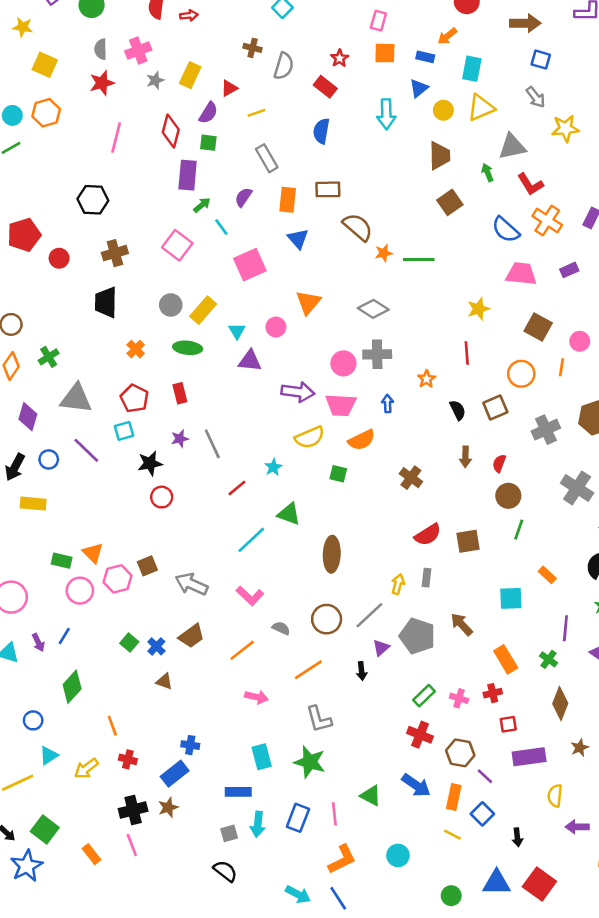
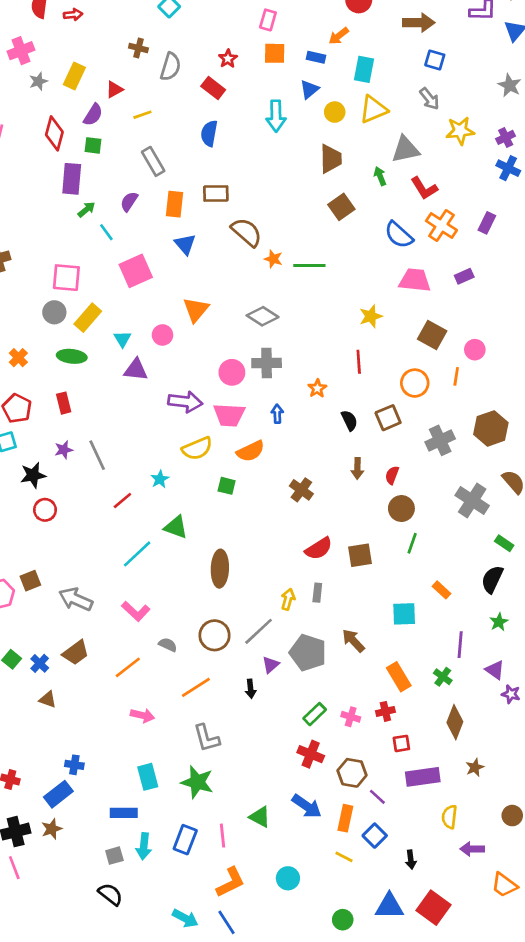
pink square: (177, 245) -> (66, 278), moved, turned -32
orange star: (384, 253) -> (273, 259), turned 30

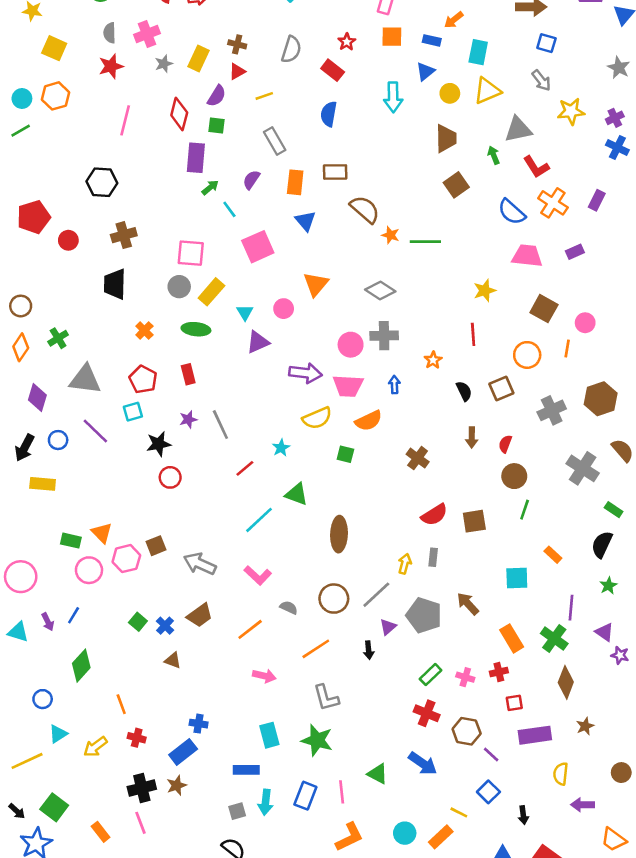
brown cross: (138, 48) -> (237, 44), moved
purple triangle: (136, 370) -> (258, 342), turned -30
green cross: (443, 677) -> (554, 638), size x1.5
orange rectangle: (345, 818) -> (441, 837), moved, turned 35

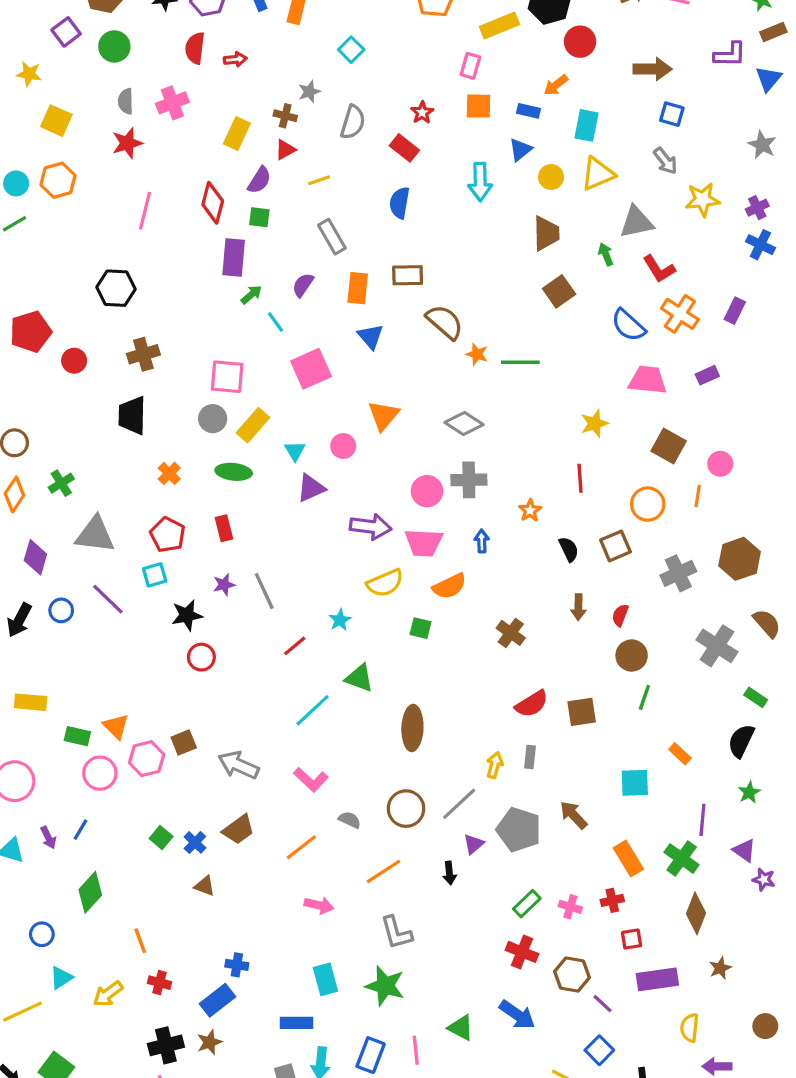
gray star: (164, 64) -> (309, 92), moved
yellow rectangle: (43, 484) -> (31, 702), moved

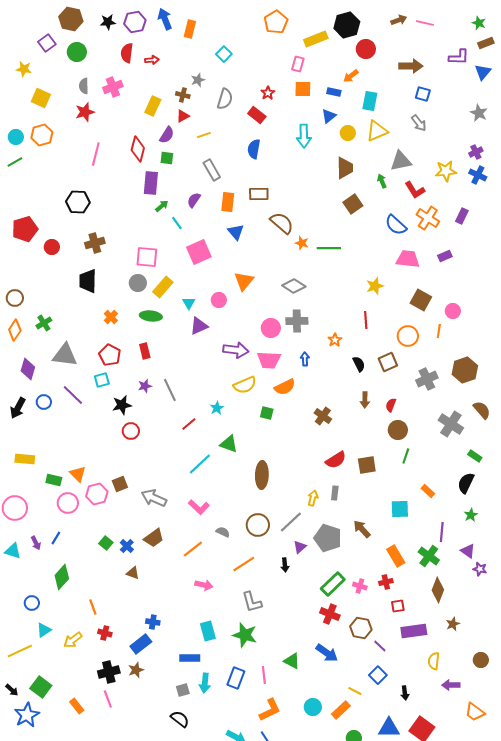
yellow star: (702, 200) -> (446, 171), moved
green rectangle: (527, 904) -> (333, 584), size x1.4

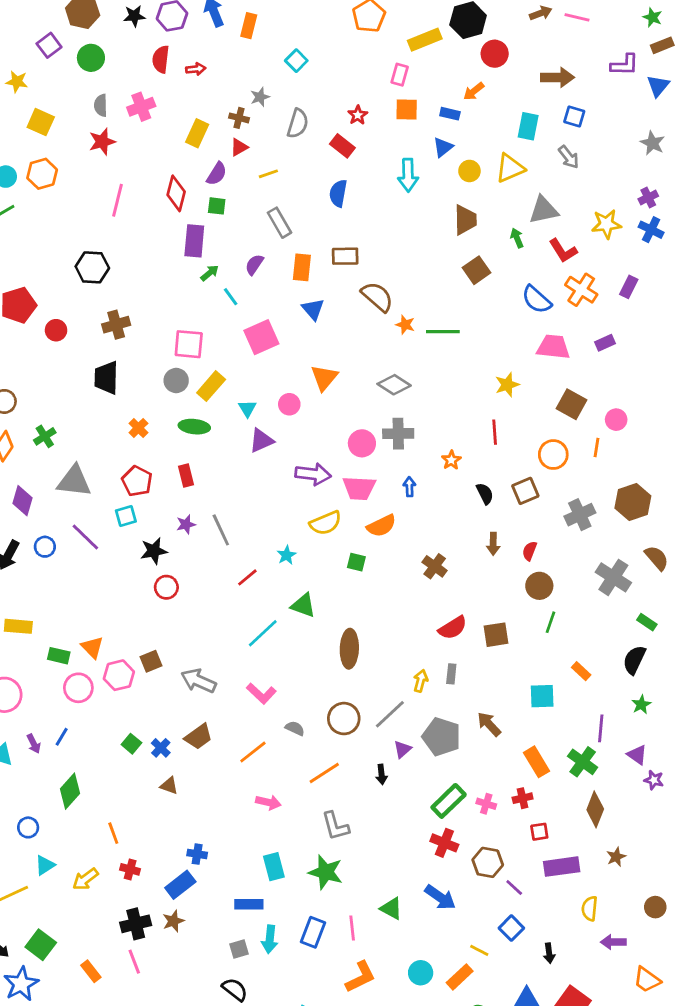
cyan rectangle: (370, 101) -> (528, 126), moved

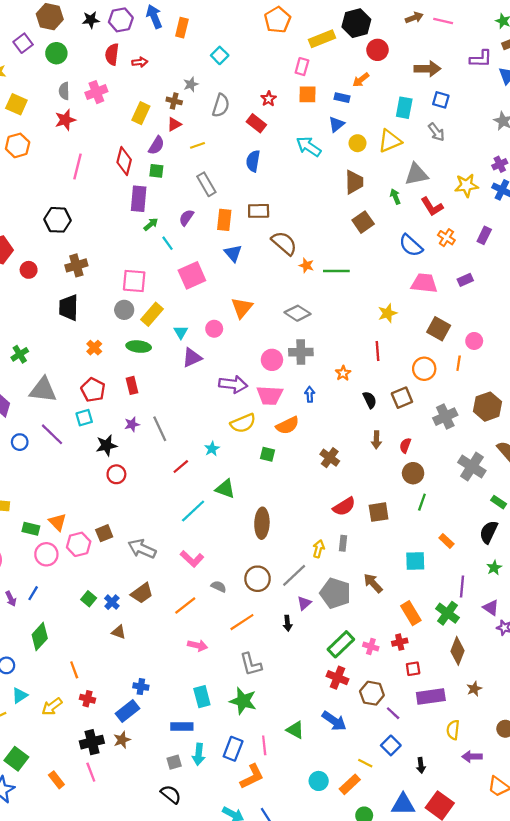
cyan arrow: (408, 175) -> (309, 147), turned 125
orange cross: (581, 290) -> (446, 238), size x0.7
orange L-shape: (361, 977) -> (252, 777), moved

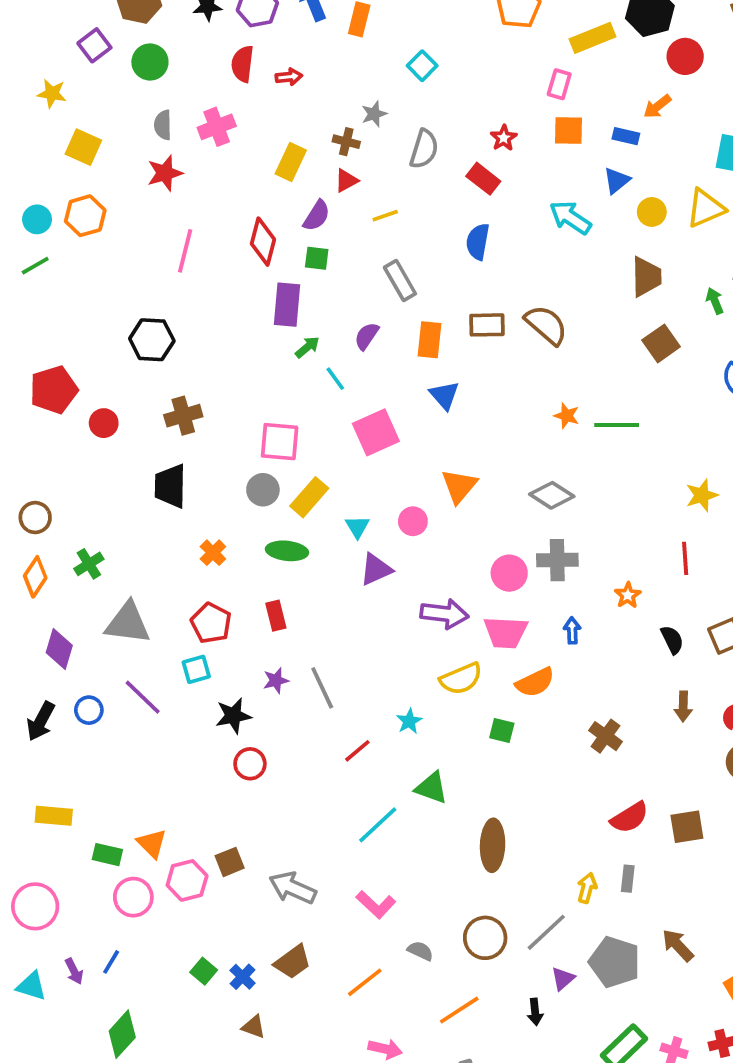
brown semicircle: (284, 243) -> (546, 325), moved

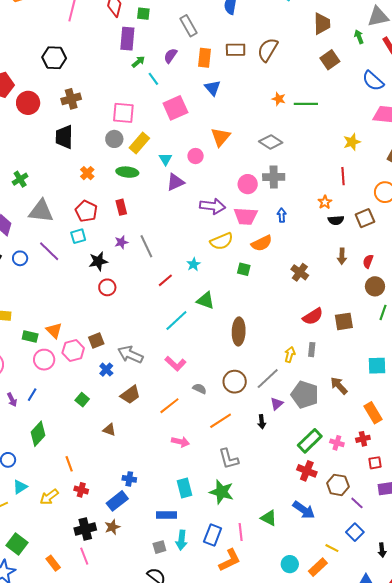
brown semicircle: (546, 325) -> (268, 50), turned -100
red circle: (104, 423) -> (28, 103), size x1.5
orange star: (628, 595) -> (325, 202), moved
black semicircle: (672, 640) -> (336, 220), turned 112
blue cross: (243, 977) -> (106, 370), moved

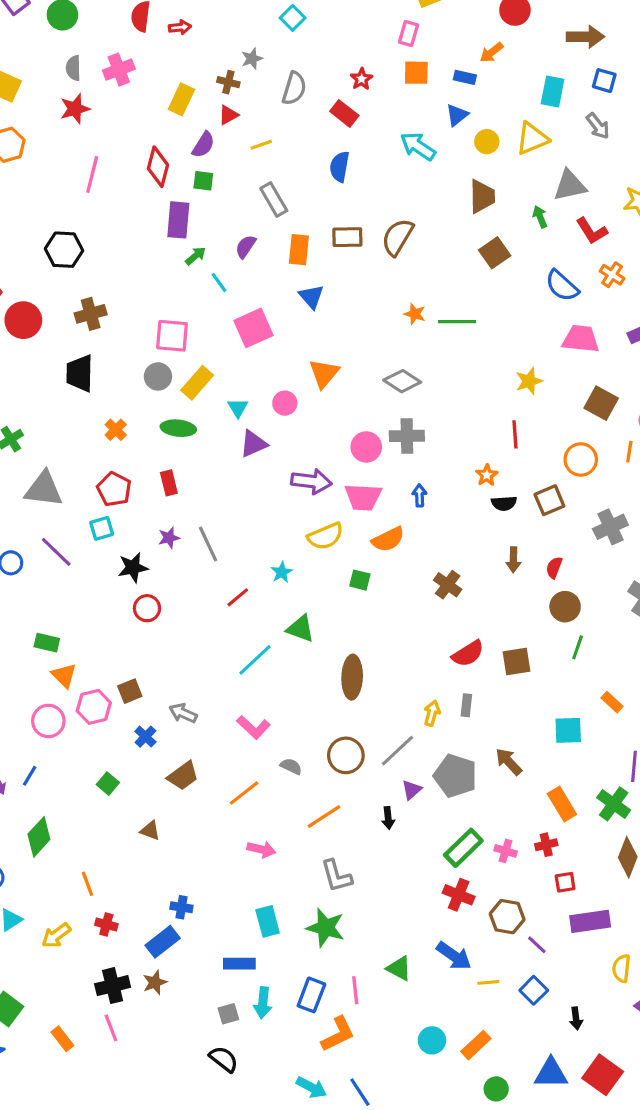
green rectangle: (30, 337) -> (47, 643), moved
gray arrow: (130, 355) -> (183, 713), size x0.7
yellow line: (332, 548) -> (488, 982), moved, turned -32

